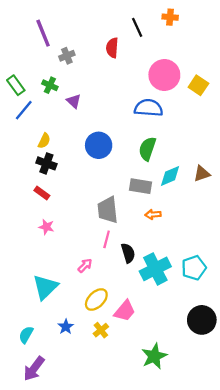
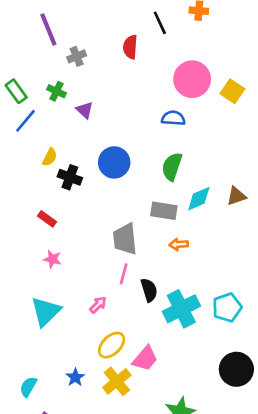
blue semicircle: (148, 108) -> (173, 118), size x0.7
black cross: (46, 163) -> (70, 177), moved
cyan triangle: (45, 287) -> (46, 312), moved
yellow cross: (101, 330) -> (117, 381), size x1.5

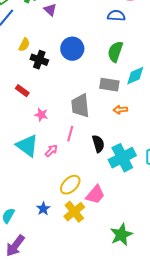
pink star: (52, 259) -> (41, 115), moved
pink line: (124, 274) -> (70, 134), moved
pink arrow: (98, 305) -> (51, 151), moved
cyan triangle: (46, 312) -> (27, 146), moved, turned -40

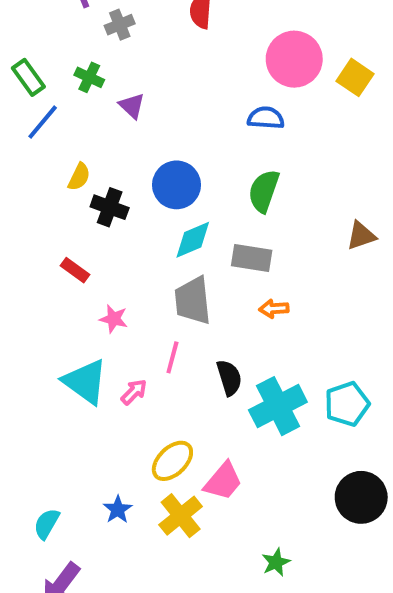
cyan diamond: (135, 76) -> (193, 240), moved
green star: (121, 235) -> (276, 562), size x0.6

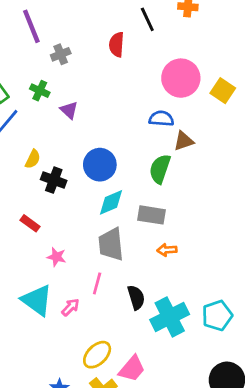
brown triangle: (361, 236) -> (184, 141), moved

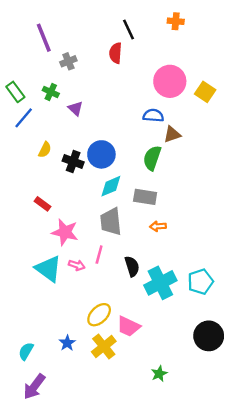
black line: (147, 19) -> (129, 29), moved
black cross: (54, 180) -> (73, 161), moved
pink star: (57, 257) -> (65, 232), size x1.6
pink arrow: (70, 307) -> (77, 265), moved, turned 63
pink trapezoid: (132, 369) -> (129, 326), turned 75

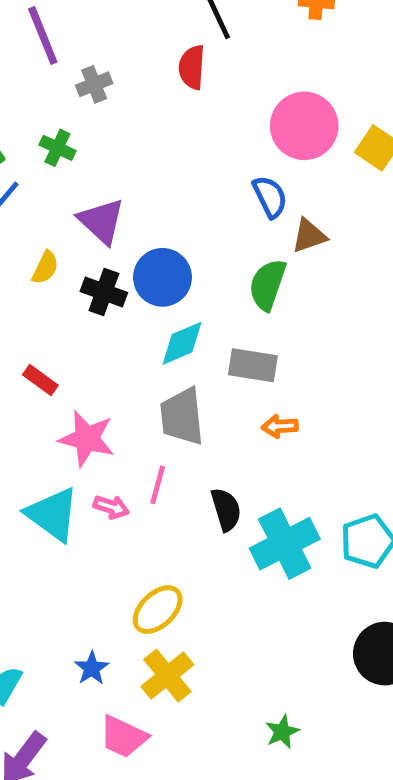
purple triangle: (75, 108) -> (101, 221), moved, size x1.5
blue semicircle: (153, 116) -> (270, 197), turned 60
pink trapezoid: (129, 326) -> (123, 737), moved

